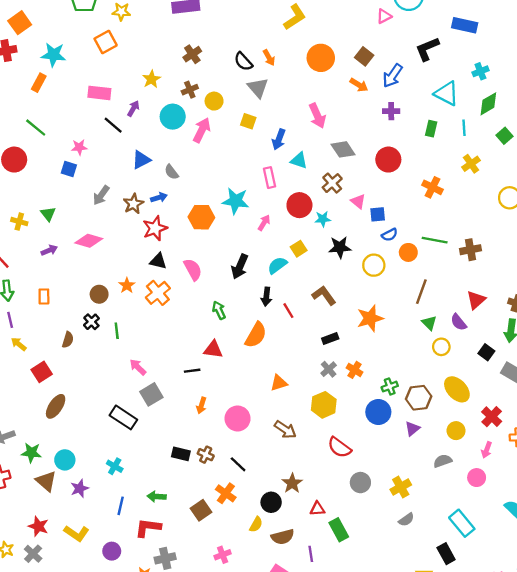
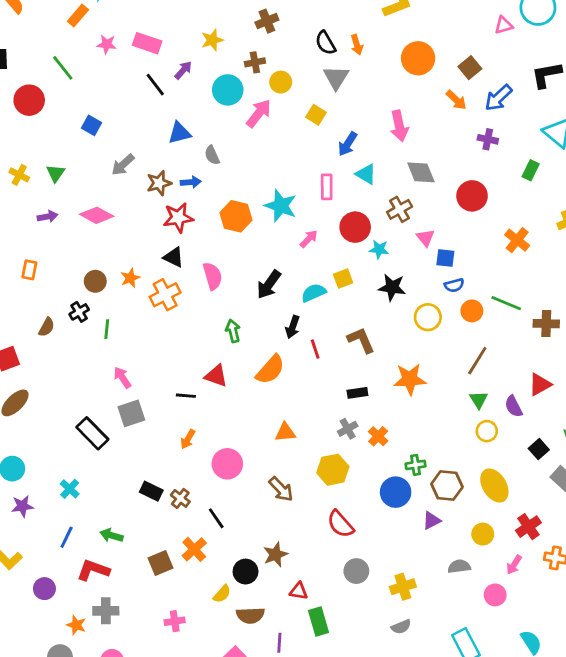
pink star: (79, 147) -> (107, 44), moved

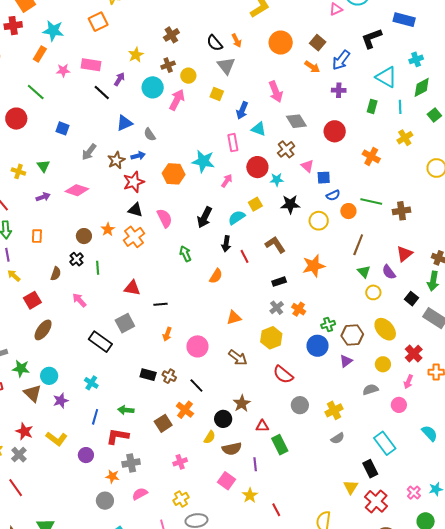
orange semicircle: (270, 370) -> (216, 276), size x0.7
red triangle: (216, 376) -> (132, 288), moved
pink arrow: (122, 377) -> (79, 300), moved

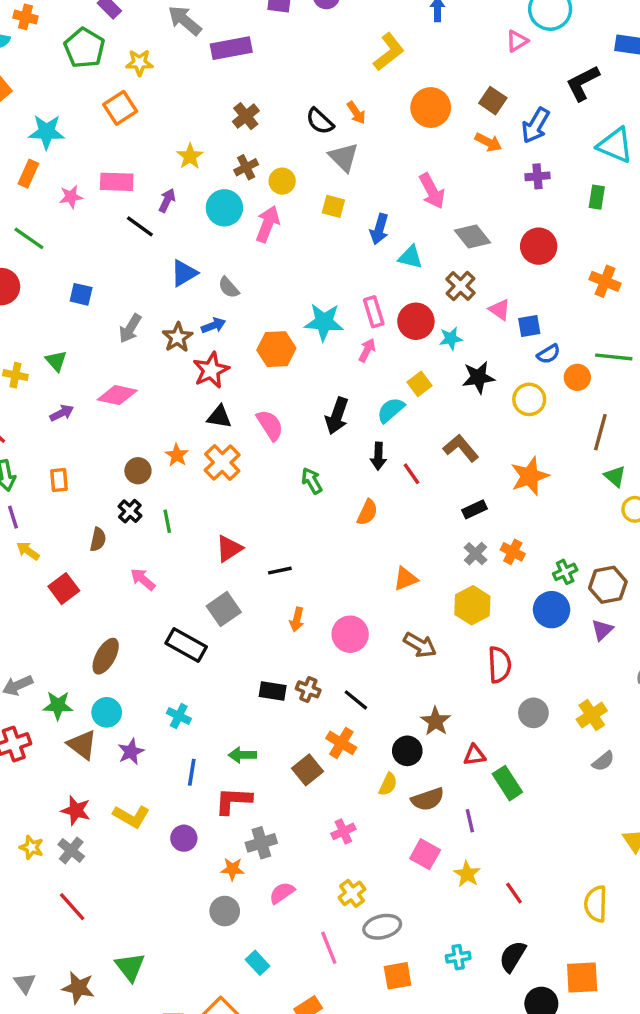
pink rectangle: (233, 143) -> (374, 312), moved
red triangle: (132, 288) -> (229, 549), turned -36
brown ellipse: (43, 330) -> (106, 656), moved
red semicircle: (283, 375) -> (499, 665), turned -125

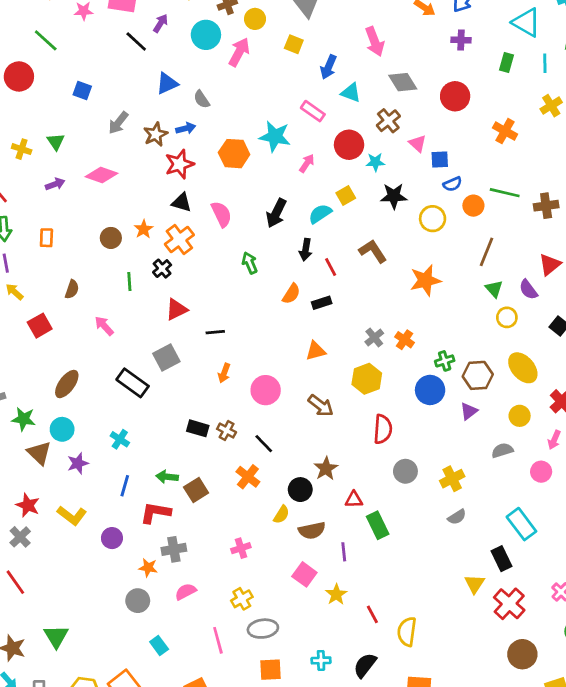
pink rectangle: (374, 312) -> (313, 111), moved, turned -45
black rectangle: (474, 509) -> (322, 303), moved
black cross: (130, 511) -> (162, 269), moved
brown square: (307, 770) -> (196, 490), moved
yellow semicircle: (596, 904) -> (407, 632), moved

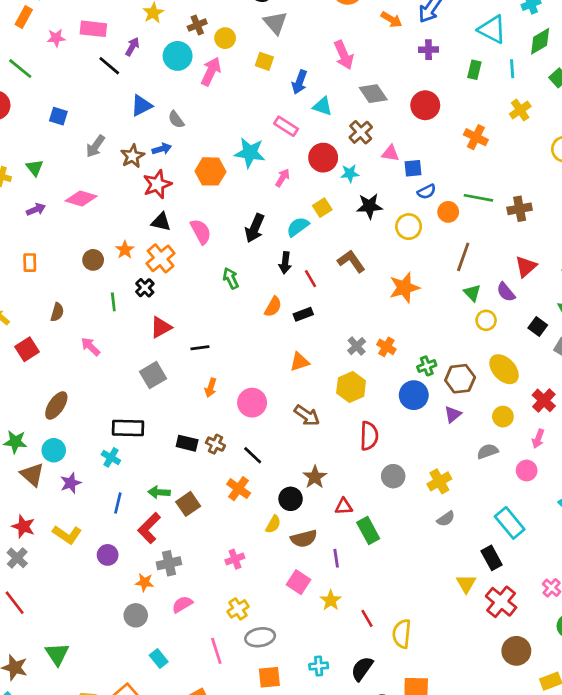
pink triangle: (418, 144) -> (390, 153), turned -30
black rectangle: (133, 383) -> (128, 428), moved, turned -32
red L-shape: (155, 513) -> (149, 528), turned -52

